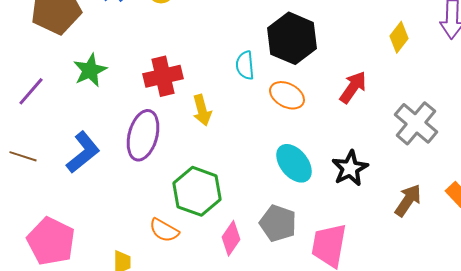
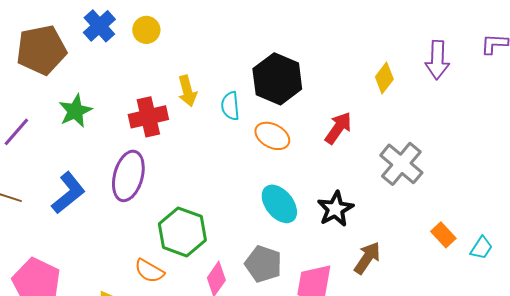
yellow arrow: (202, 110) -> (187, 91), moved
brown arrow: (408, 200) -> (367, 258), moved

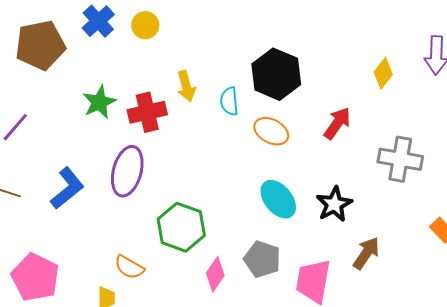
green star: (75, 111) -> (99, 102), moved
gray cross: (401, 164) -> (400, 159), turned -30
orange semicircle: (149, 271) -> (129, 267), moved

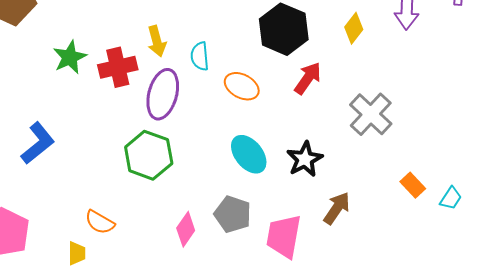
black hexagon: (276, 74) -> (284, 29), moved
gray cross: (400, 159) -> (371, 114), turned 33
purple ellipse: (127, 171) -> (163, 94), moved
green hexagon: (181, 227) -> (149, 155), moved

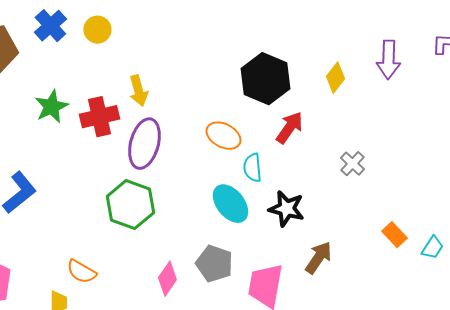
cyan semicircle: (200, 56) -> (252, 168), moved
gray cross: (371, 114) -> (352, 164), size x0.6
black star: (305, 159) -> (286, 209), turned -30

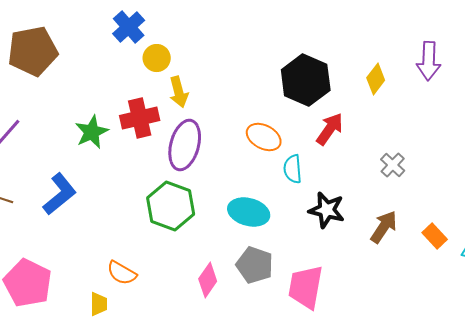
blue cross: (50, 26) -> (129, 27), moved
yellow circle: (97, 30) -> (157, 58), moved
green star: (51, 107) -> (92, 132), moved
cyan ellipse: (230, 204) -> (249, 212), moved, turned -36
brown arrow: (318, 258) -> (384, 227), moved

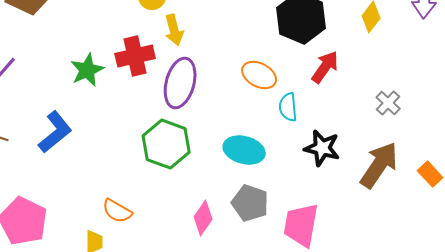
brown arrow: (384, 227) -> (379, 165), size x1.4

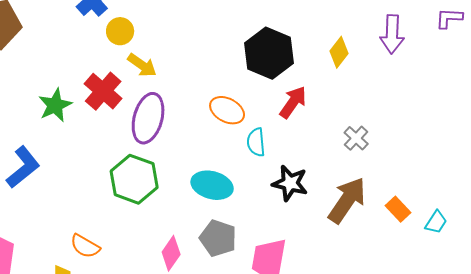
yellow arrow: (174, 30) -> (142, 65), turned -40
red cross: (135, 56) -> (103, 91), turned -36

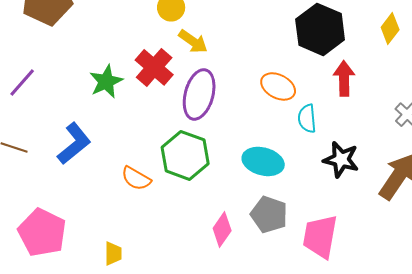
red arrow: (293, 102) -> (344, 78), turned -36
orange semicircle: (85, 246) -> (136, 178), moved

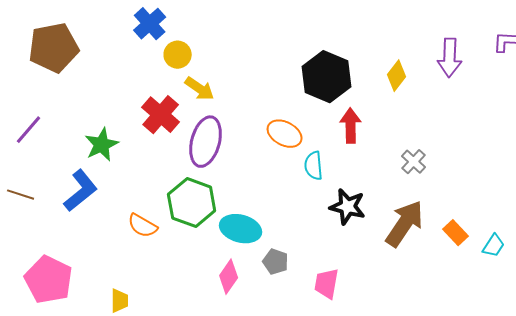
green star: (106, 81) -> (102, 145), moved
cyan ellipse: (263, 161) -> (241, 229), moved
gray pentagon: (269, 214) -> (276, 262), size x0.7
pink trapezoid: (320, 236) -> (327, 284), size x0.7

